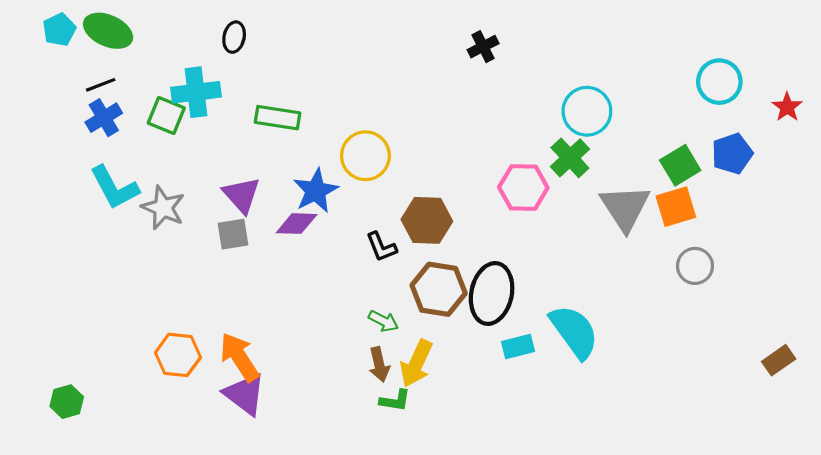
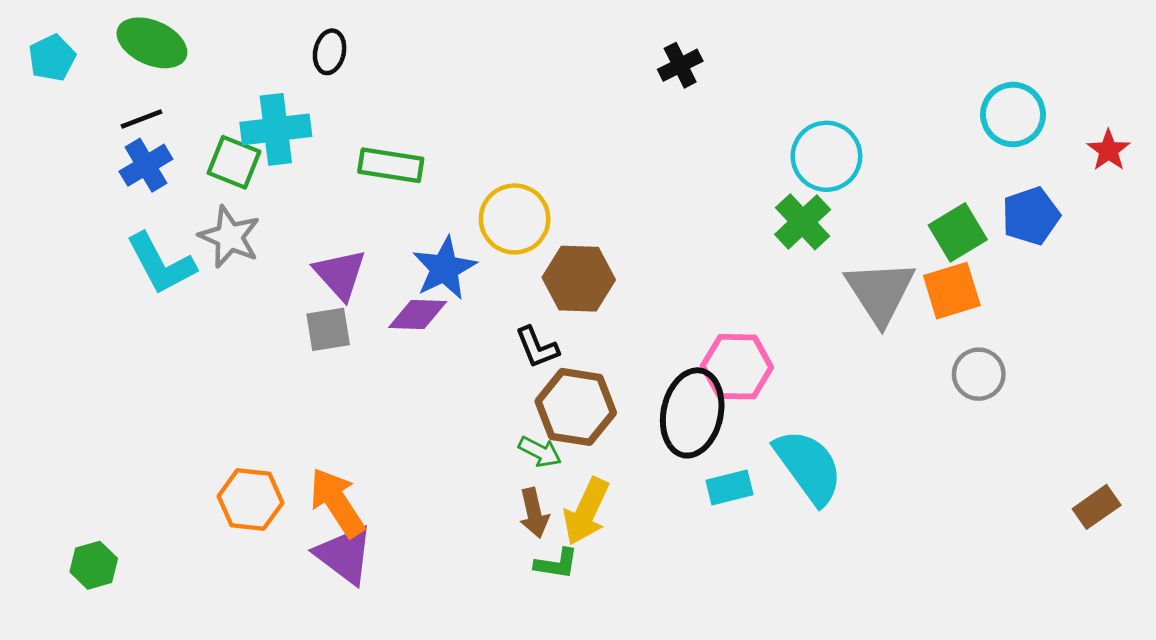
cyan pentagon: (59, 30) -> (52, 58), moved
pink hexagon: (523, 188) -> (737, 367), moved
gray star: (163, 208) -> (230, 237), moved
brown hexagon: (427, 220) -> (579, 279), moved
brown hexagon: (439, 289) -> (576, 407), moved

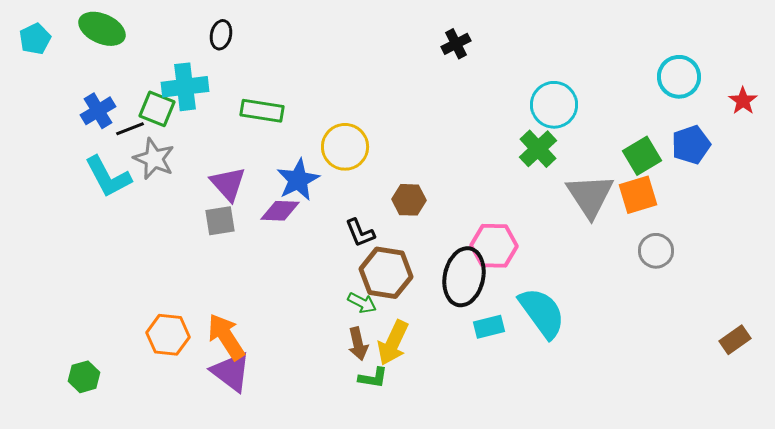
black line: (142, 119) -> (130, 129), moved
brown hexagon: (579, 279) -> (409, 200), moved, size x0.7
green hexagon: (94, 565) -> (84, 377), moved

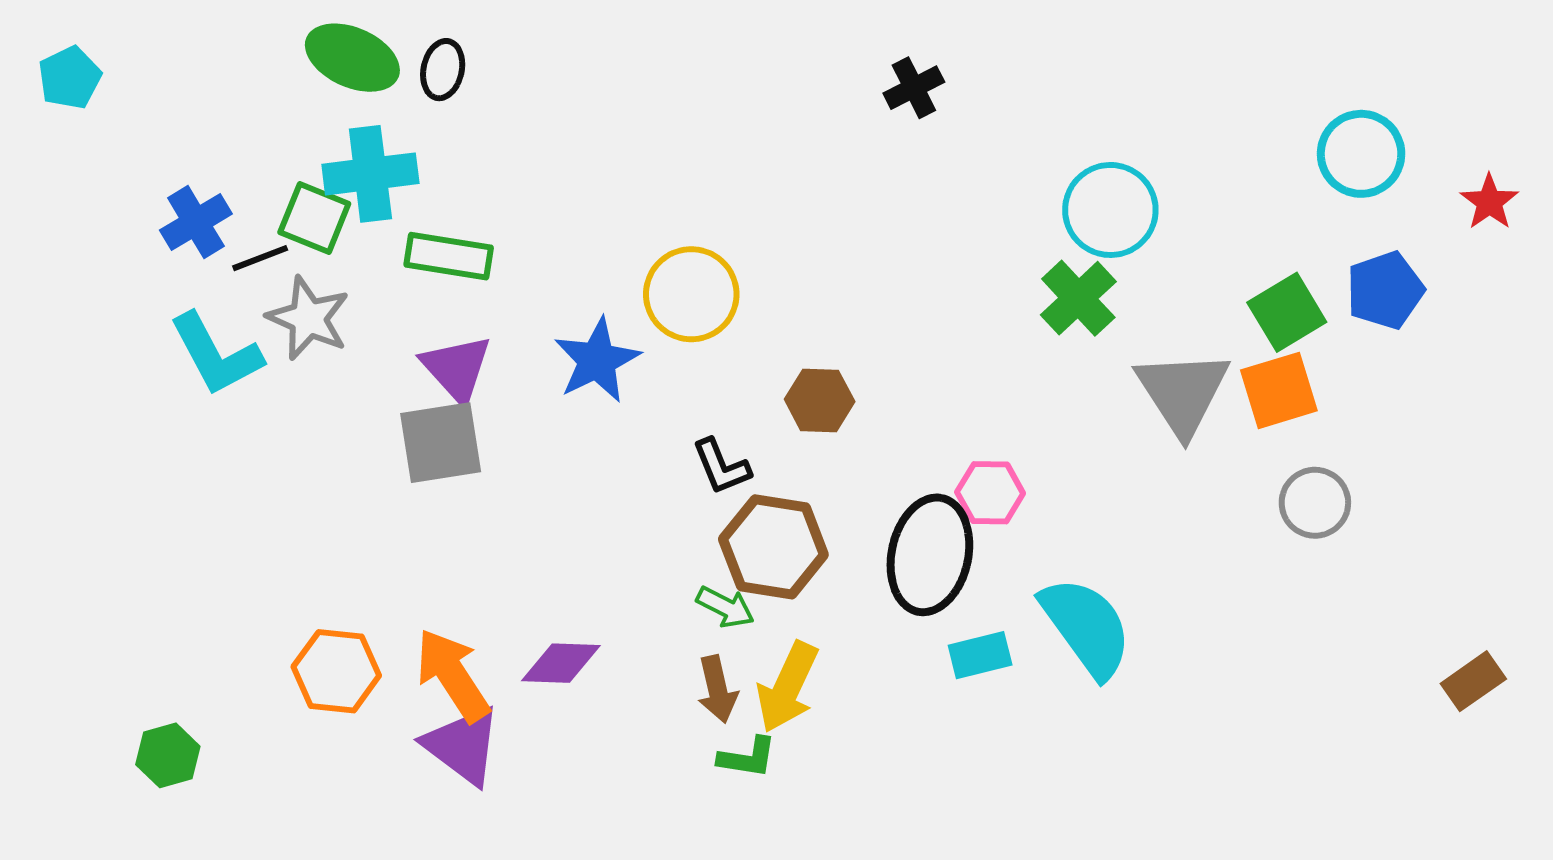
green ellipse: (102, 29) -> (352, 58), moved
green rectangle: (262, 111) -> (449, 256), moved
purple diamond: (280, 211) -> (561, 663), moved
gray square: (220, 221) -> (441, 443), size x1.4
pink hexagon: (494, 246) -> (990, 493), size x0.7

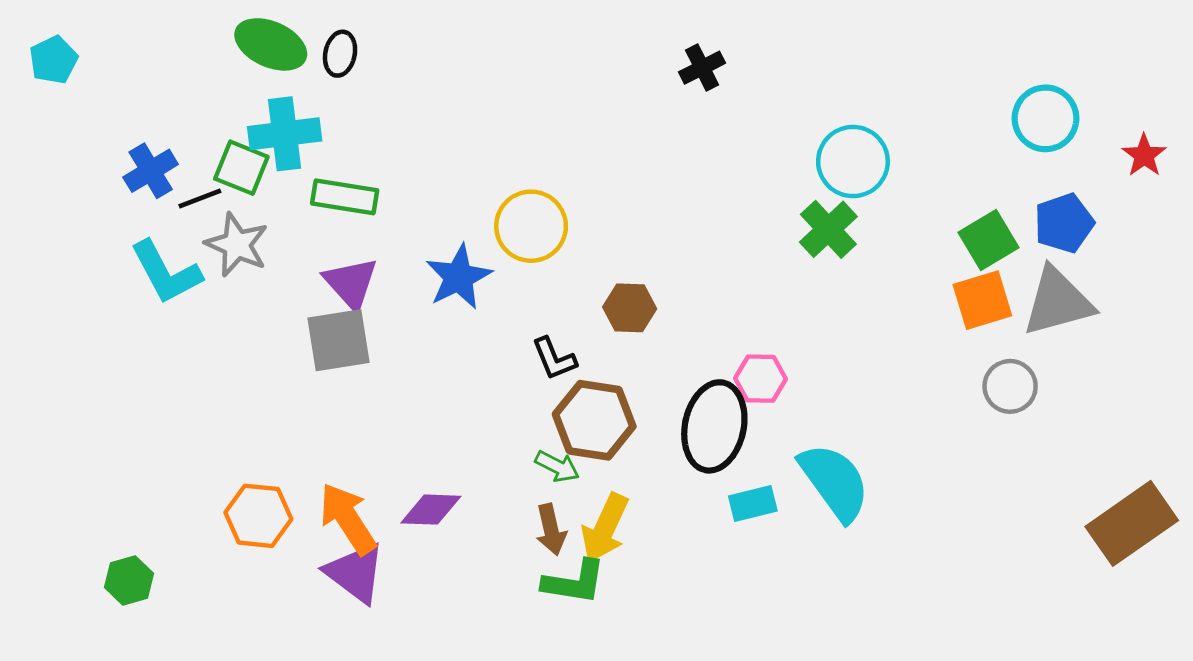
gray triangle: (1183, 392) -> (1058, 302), moved, turned 48
brown rectangle: (1473, 681) -> (1132, 523), size x1.8
green L-shape: (747, 757) -> (574, 582), size x1.4

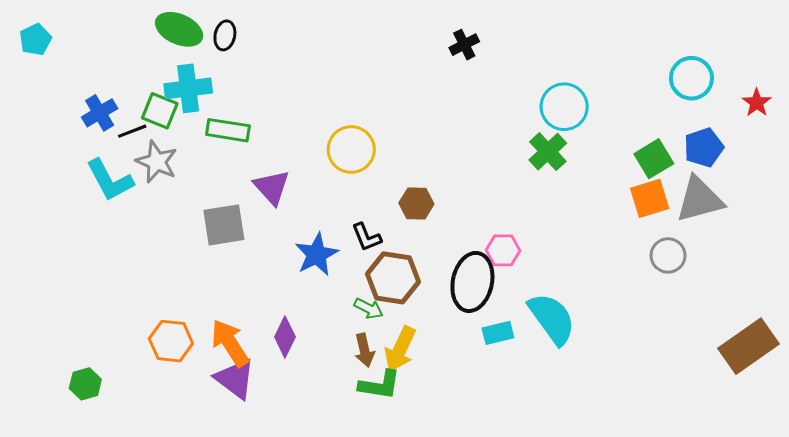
blue star: (459, 277) -> (317, 254), moved
purple triangle: (351, 283) -> (272, 187), moved
purple diamond: (431, 510) -> (285, 337), turned -66

